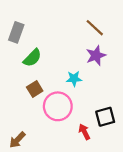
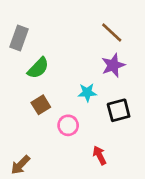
pink circle: (58, 106) -> (68, 125), size x0.6
black square: (105, 117) -> (119, 110), moved

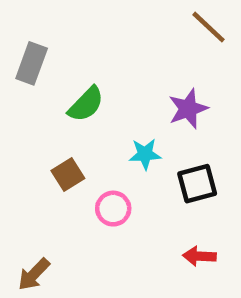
brown line: (112, 33) -> (208, 27), moved
green semicircle: (38, 68) -> (86, 104), moved
red arrow: (100, 155) -> (199, 256), moved, turned -60

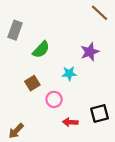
black square: (197, 184) -> (100, 114), moved
red arrow: (199, 256) -> (70, 122), moved

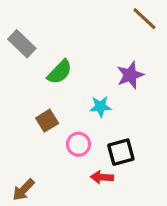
gray rectangle: (15, 30) -> (22, 44), turned -66
black square: (100, 114) -> (121, 152), moved

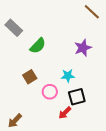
cyan star: (100, 107) -> (68, 76), moved
red arrow: (102, 177) -> (65, 113), turned -48

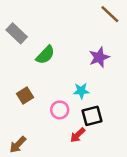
brown square: (30, 77) -> (25, 96), moved

